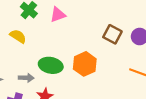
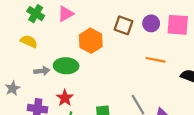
orange hexagon: (85, 64) -> (91, 41), moved
gray arrow: (26, 78) -> (42, 71), moved

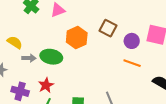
purple circle: (151, 23) -> (132, 41), moved
yellow semicircle: (29, 41) -> (15, 42), moved

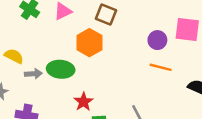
brown square: (108, 28) -> (106, 14), moved
red star: (46, 85) -> (83, 102), moved

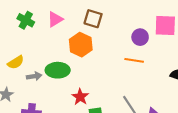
yellow semicircle: (14, 56) -> (16, 62), turned 126
orange line: (161, 67) -> (134, 60), moved

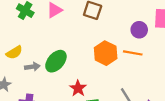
orange hexagon: (81, 45) -> (106, 53), moved
green ellipse: (58, 70) -> (56, 61), turned -50

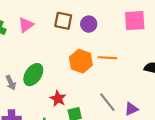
purple circle: (139, 30) -> (89, 24), moved
gray arrow: (32, 67) -> (11, 83), turned 80

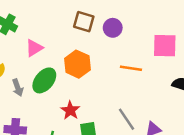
pink square: (135, 21) -> (165, 46), moved
pink triangle: (26, 25) -> (34, 48), moved
orange hexagon: (81, 61) -> (77, 64), moved

